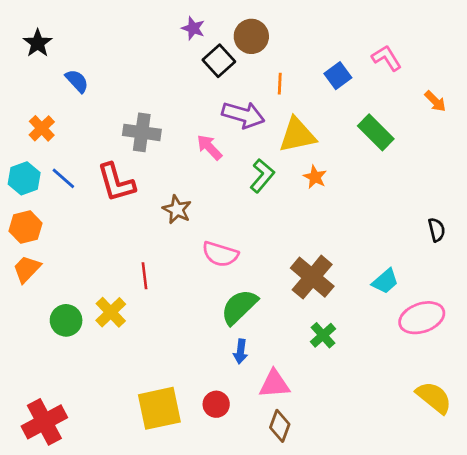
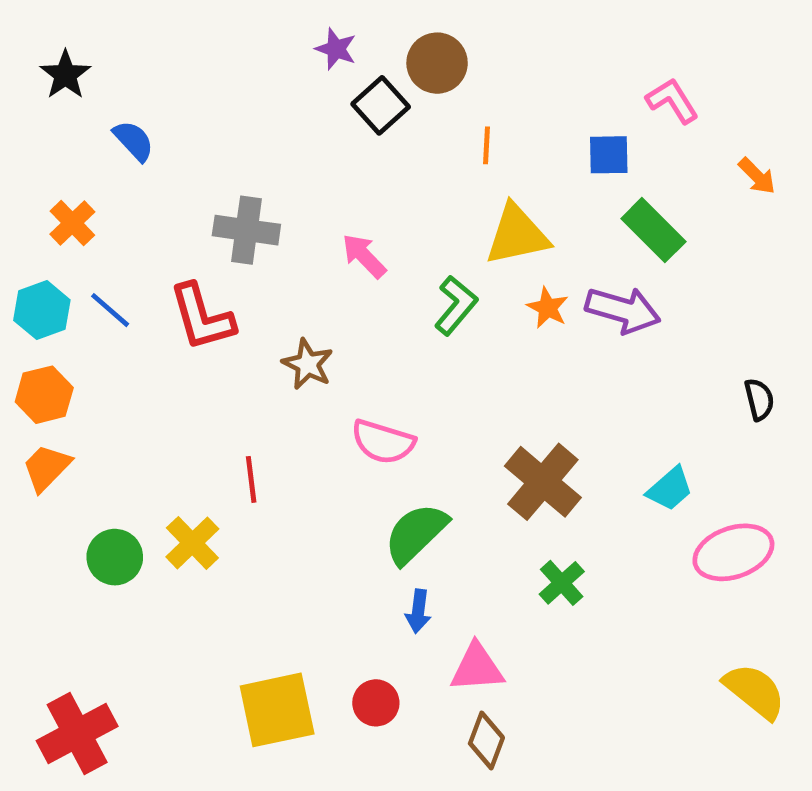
blue square: (338, 76) -> (609, 155), moved, turned 35
purple arrow: (243, 115) -> (623, 310), moved

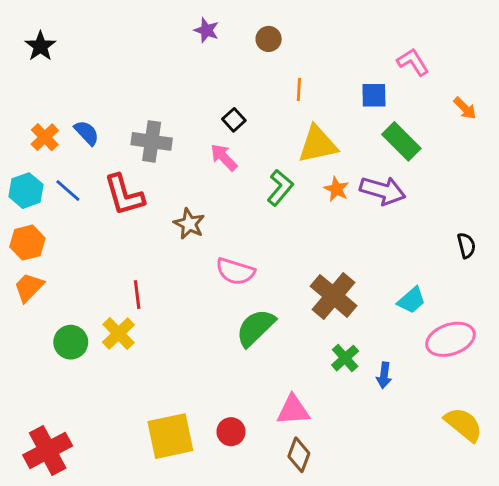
brown circle: (437, 63) -> (269, 39), size x0.7
black square: (381, 105) -> (234, 120), moved, size x0.7
blue semicircle: (134, 141) -> (87, 133), moved
red line: (251, 479) -> (137, 295), moved
blue arrow: (418, 611) -> (384, 375), moved

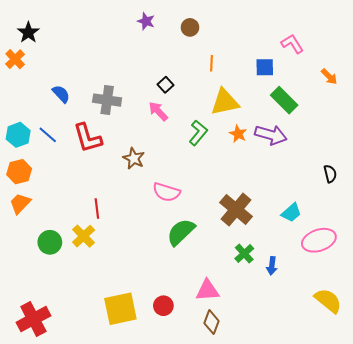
orange cross: (45, 137) -> (15, 59), moved

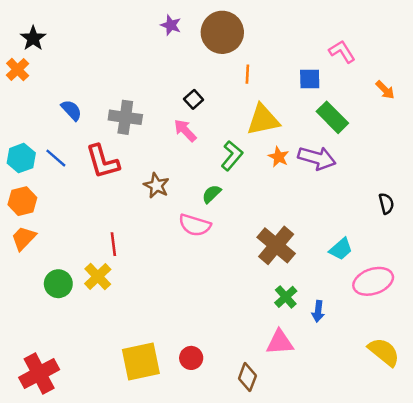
brown circle: (190, 27) -> (222, 32), size x2.0
green semicircle: (181, 232) -> (212, 194), moved, size x0.6
pink triangle: (207, 290) -> (280, 342), moved

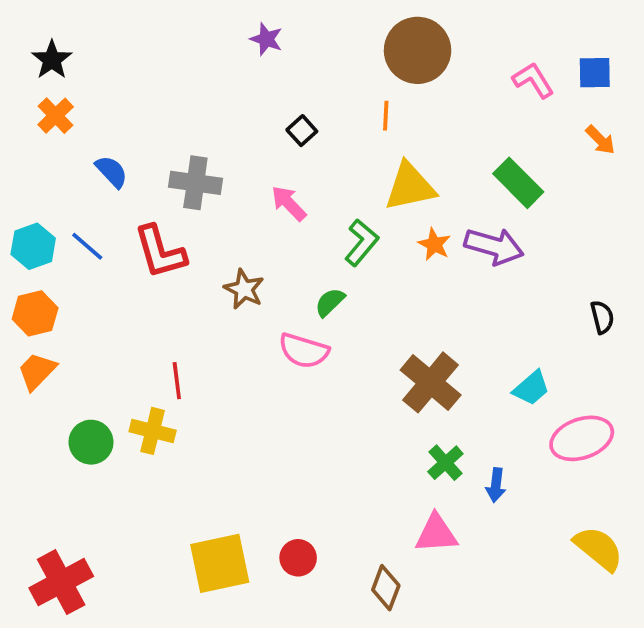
brown circle: (222, 32) -> (418, 50), moved
orange cross: (18, 69) -> (56, 116), moved
blue square: (310, 79) -> (595, 73), moved
black square: (194, 99) -> (302, 131), moved
yellow cross: (98, 277) -> (153, 431), turned -32

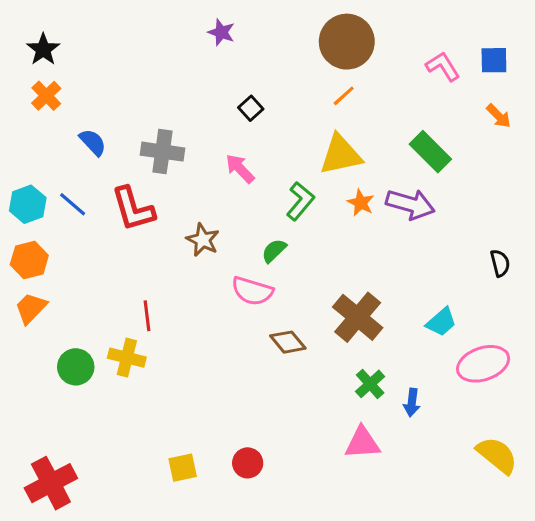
orange line: (386, 116) -> (344, 96), moved, turned 45
yellow square: (220, 563) -> (183, 468), size x0.6
brown diamond: (386, 588) -> (288, 342), moved, turned -60

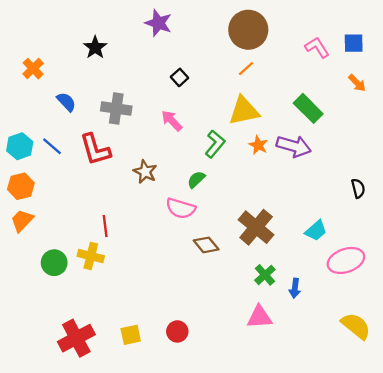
purple star: (221, 32) -> (158, 23), size x1.4
black star: (43, 49) -> (95, 47), moved
red cross: (51, 483) -> (76, 338), moved

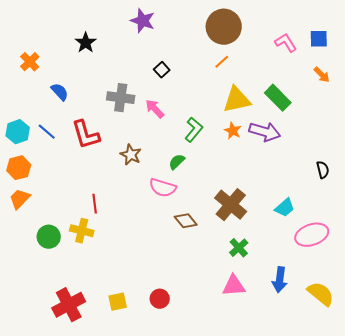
gray cross: (116, 108) -> (121, 98), moved
yellow triangle: (244, 111) -> (237, 100), moved
blue arrow: (295, 288) -> (280, 280), moved, size x1.4

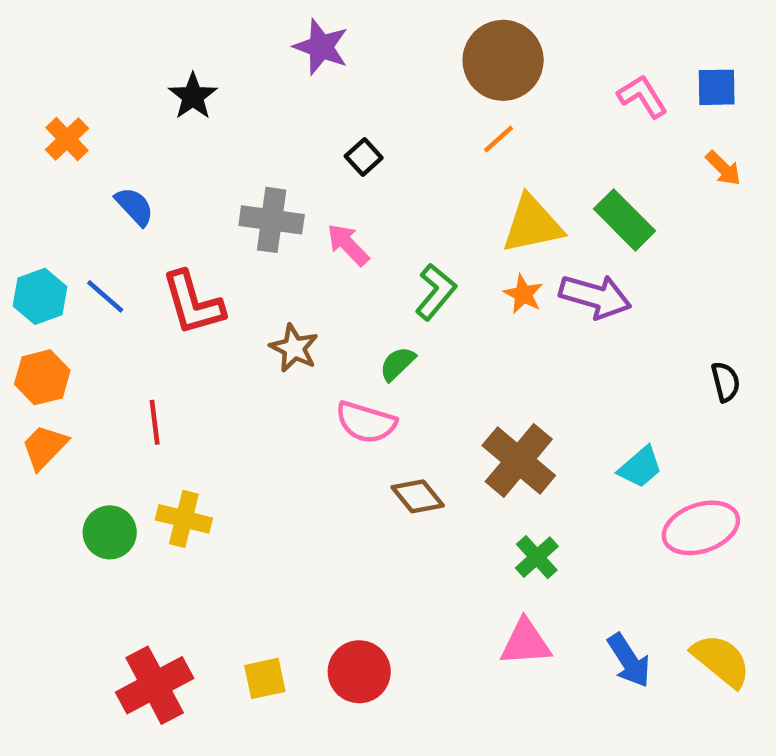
red line: (95, 204) -> (155, 422), moved
blue arrow: (280, 280) -> (629, 661), moved, turned -40
red circle: (160, 299) -> (359, 672), size x1.4

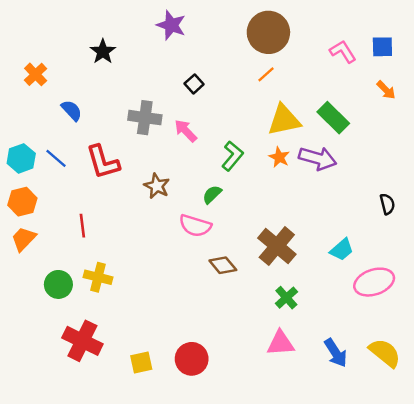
red cross: (155, 685) -> (82, 341), moved, turned -36

